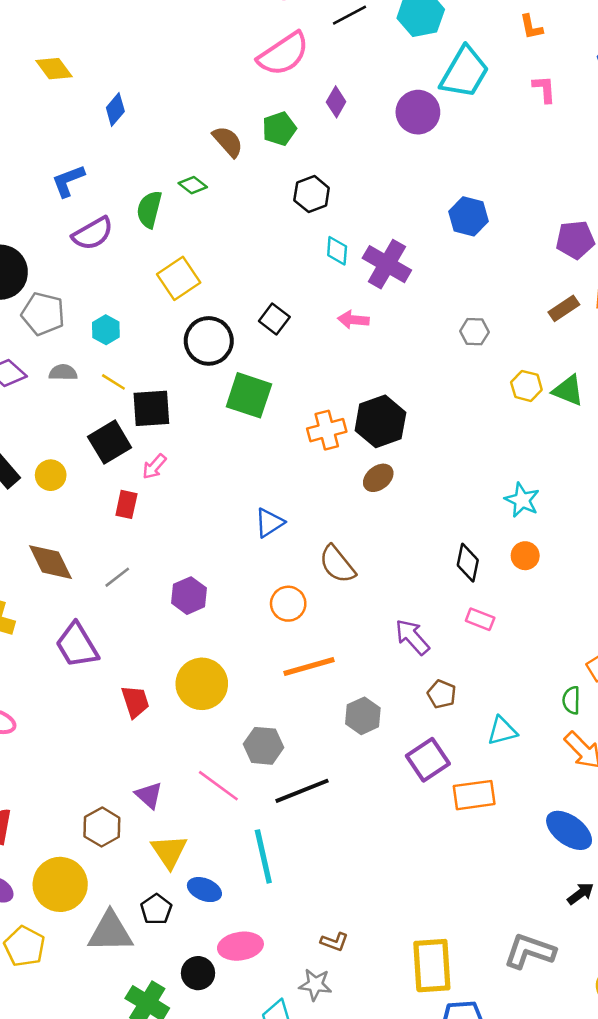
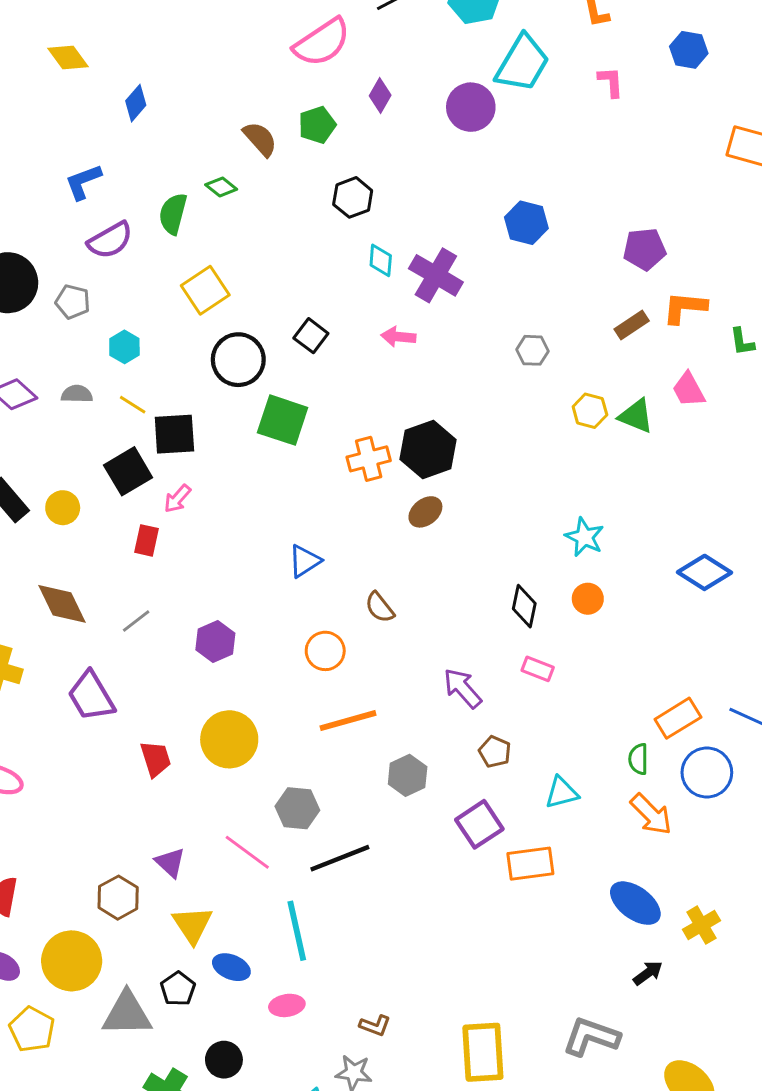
gray pentagon: (43, 314) -> (73, 302), moved, size x0.7
brown semicircle: (337, 564) -> (380, 607), size x0.7
pink ellipse: (240, 946) -> (287, 1005), moved, size x0.7

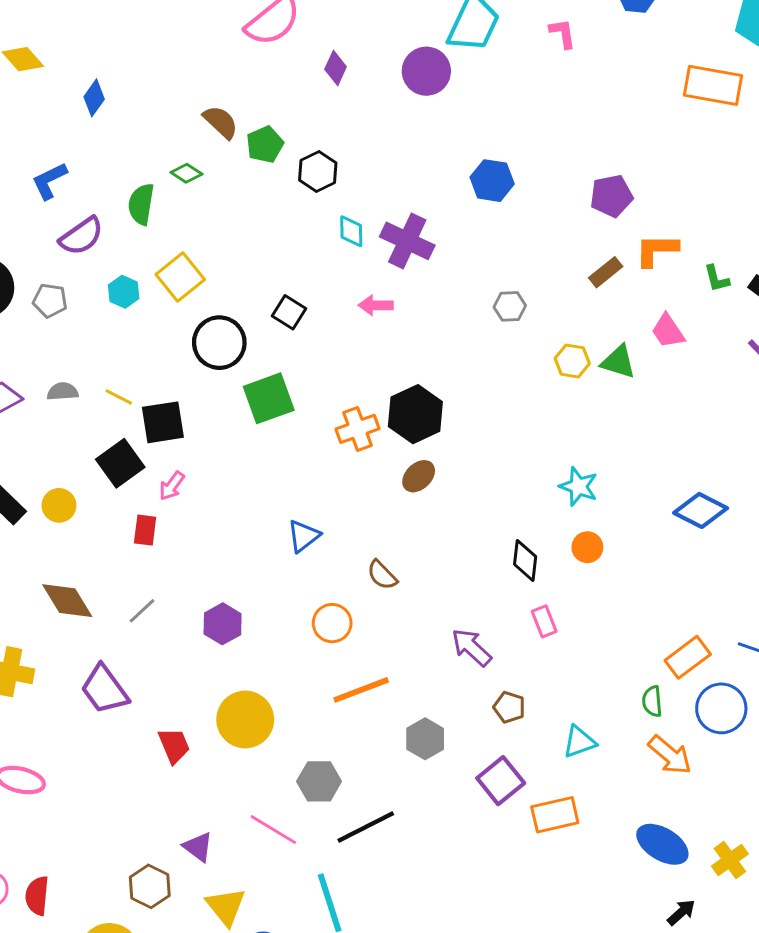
green pentagon: (317, 125) -> (265, 145), moved
cyan hexagon: (124, 347) -> (124, 292), moved
green square: (283, 420) -> (269, 398), turned -33
pink rectangle: (538, 669) -> (544, 621), turned 52

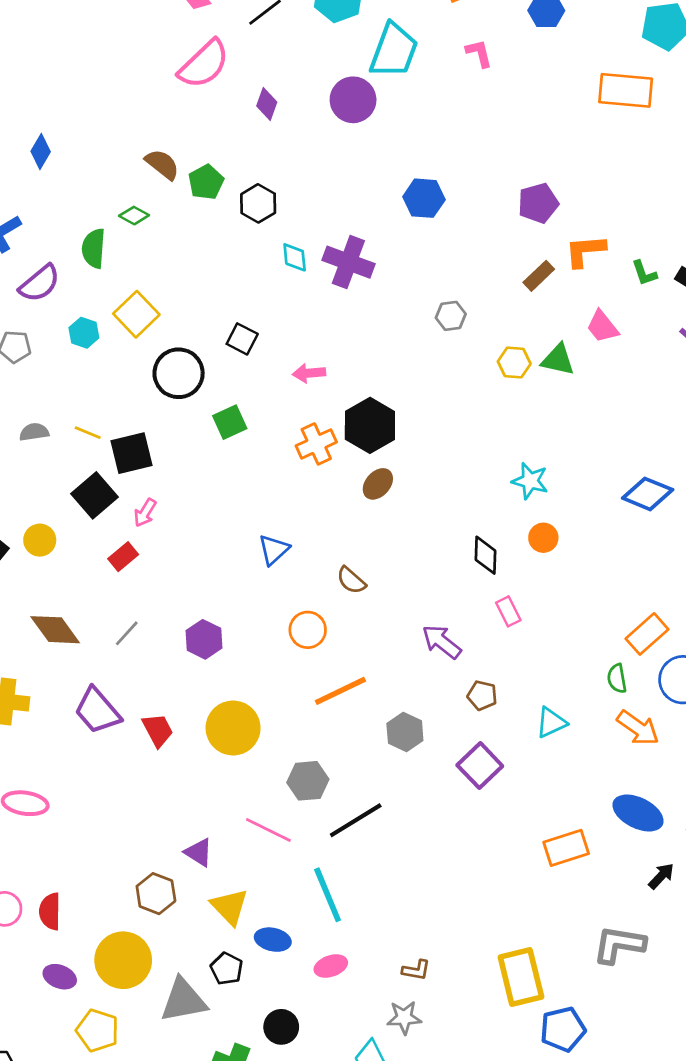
pink arrow: (376, 305) -> (309, 373), moved
green square: (269, 398) -> (230, 422), size x0.7
red rectangle: (145, 530) -> (123, 557), turned 48
red trapezoid: (174, 745) -> (158, 730), moved
orange rectangle: (555, 815) -> (566, 848), moved

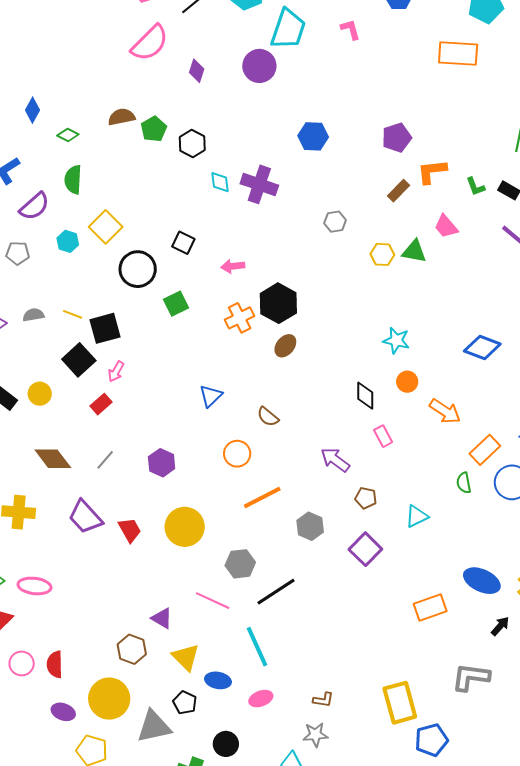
brown semicircle: (162, 164) -> (122, 117), turned -48
green diamond: (134, 216) -> (68, 135), moved
orange arrow: (638, 728) -> (445, 411), moved

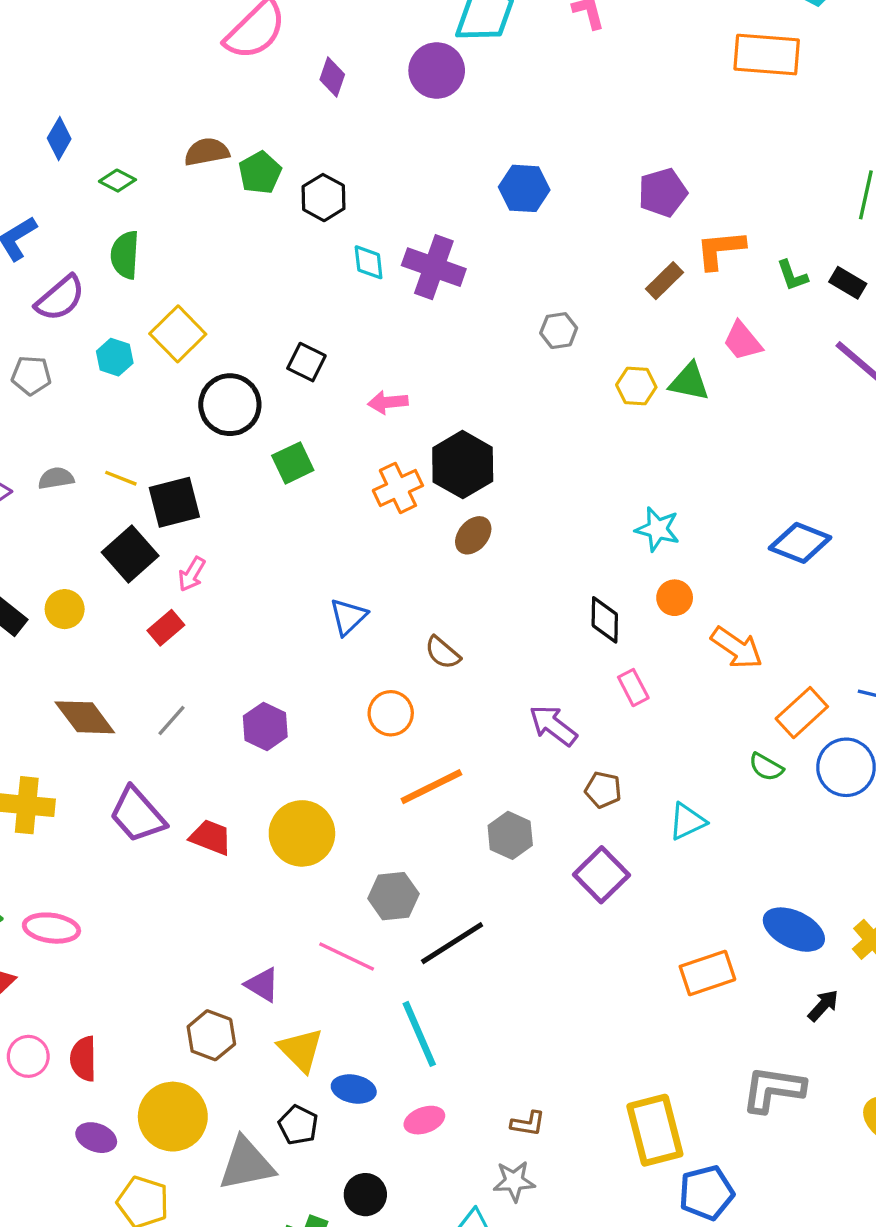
green semicircle: (464, 483) -> (766, 767), turned -50
red trapezoid: (130, 530) -> (211, 837), turned -40

